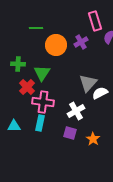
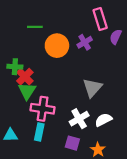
green triangle: (42, 73) -> (27, 91), moved
red cross: (27, 87) -> (25, 77), moved
white semicircle: (100, 93) -> (103, 120), moved

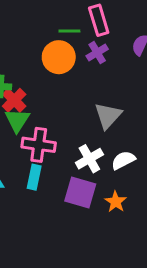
pink rectangle: (100, 19) -> (99, 20), moved
green line: (35, 27) -> (69, 31), moved
purple square: (72, 143) -> (80, 193), size x1.5

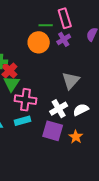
cyan rectangle: (34, 177) -> (22, 121), turned 63

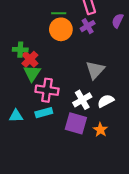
green line: (46, 25) -> (59, 13), moved

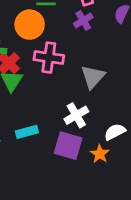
orange circle: (61, 29) -> (30, 25), moved
pink cross: (47, 90) -> (49, 58), moved
white semicircle: (106, 101) -> (115, 132), moved

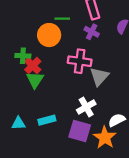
purple cross: (83, 20) -> (92, 32), turned -32
pink cross: (49, 58) -> (80, 61), moved
orange star: (100, 154) -> (105, 138), size x1.5

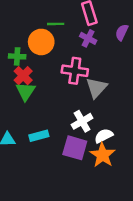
green cross: (23, 56) -> (17, 56), moved
white semicircle: (117, 120) -> (104, 136), moved

